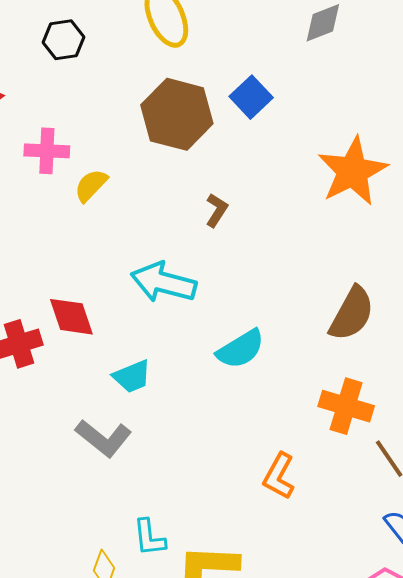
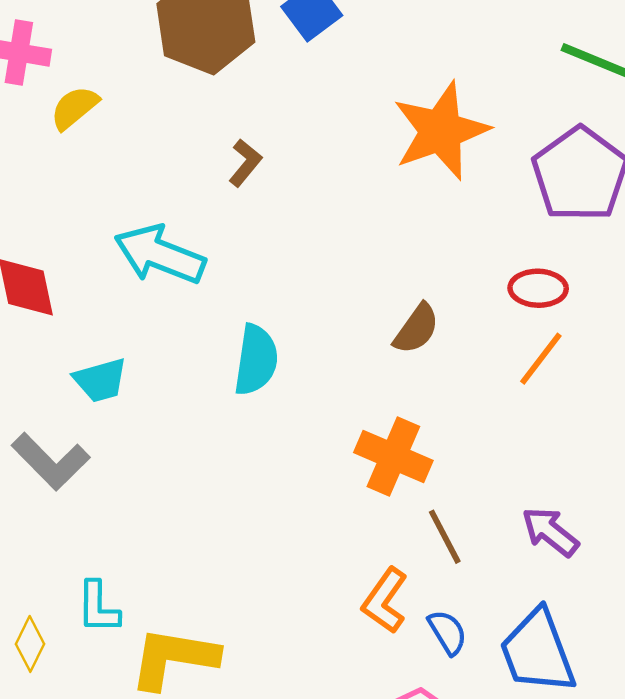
brown semicircle: (352, 314) -> (416, 329), size x0.7
cyan semicircle: (241, 349) -> (256, 360), turned -57
orange L-shape: (279, 476) -> (385, 601), moved

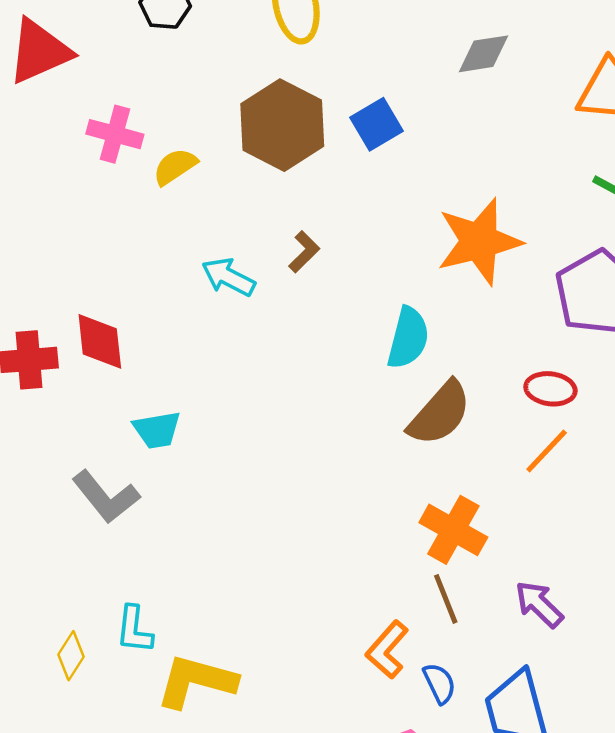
yellow semicircle: (74, 108) -> (175, 167), moved
cyan arrow: (160, 255) -> (228, 277), moved, size x0.7
brown semicircle: (416, 329) -> (440, 413), size x1.5
cyan semicircle: (256, 360) -> (408, 338), moved
orange cross: (393, 456) -> (453, 530), moved

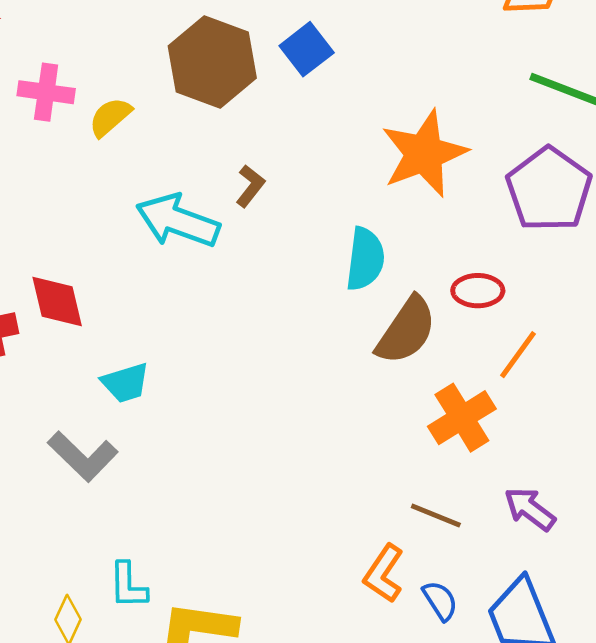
cyan arrow: (228, 277) -> (178, 221), size x1.5
red ellipse: (550, 389) -> (478, 291), moved
orange cross: (453, 530) -> (462, 418), moved, turned 36
brown line: (446, 599) -> (436, 515), turned -39

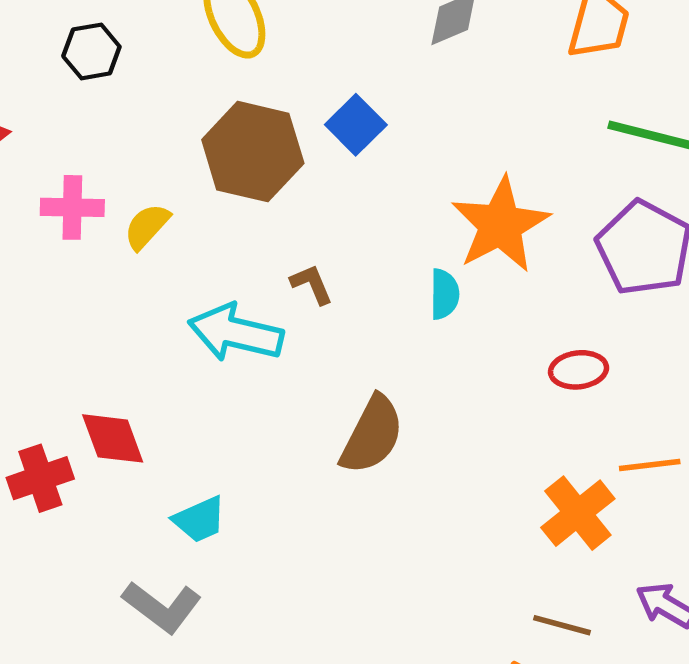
brown L-shape: (250, 186) -> (312, 284), turned -54
cyan semicircle: (365, 259) -> (444, 294), moved, size x0.7
brown semicircle: (406, 331) -> (372, 435), moved
orange line: (518, 355) -> (650, 465), moved, turned 54

